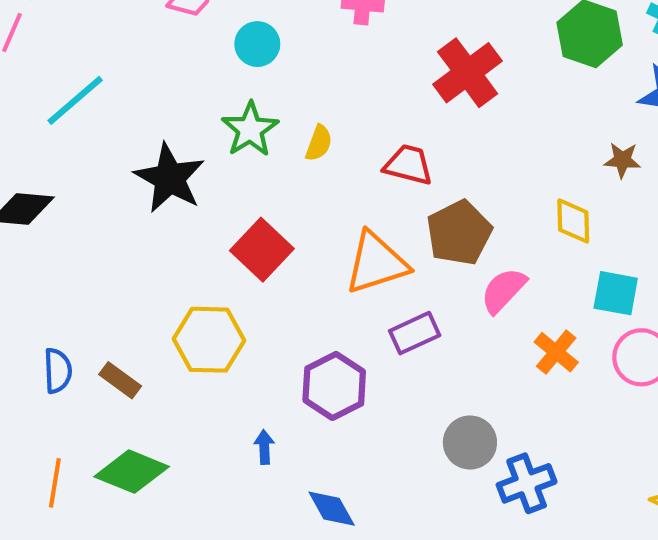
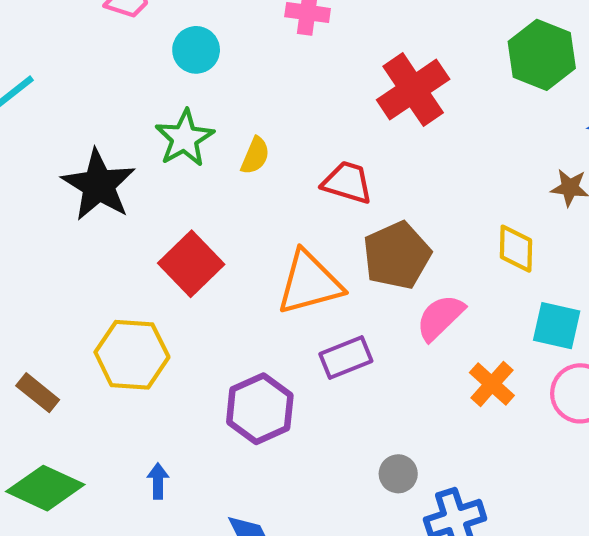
gray circle: (470, 442) -> (398, 474), size x0.7
blue arrow: (264, 447) -> (158, 481), moved

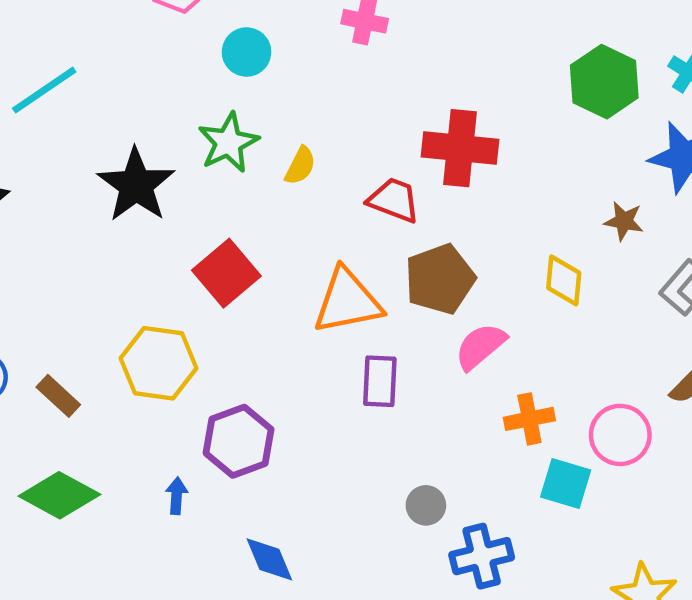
red cross: (413, 90) -> (460, 148), moved, turned 36
cyan square: (557, 326) -> (566, 483), moved
purple rectangle: (346, 358) -> (380, 381), turned -69
orange cross: (492, 384) -> (529, 419), turned 33
purple hexagon: (260, 409) -> (239, 441), moved

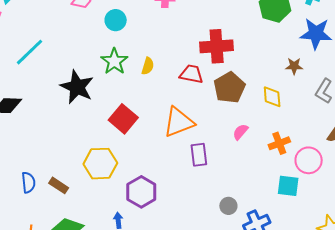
brown pentagon: (440, 279) -> (229, 88), moved
pink semicircle: (480, 346) -> (240, 132), size x0.7
orange cross: (529, 419) -> (279, 143), moved

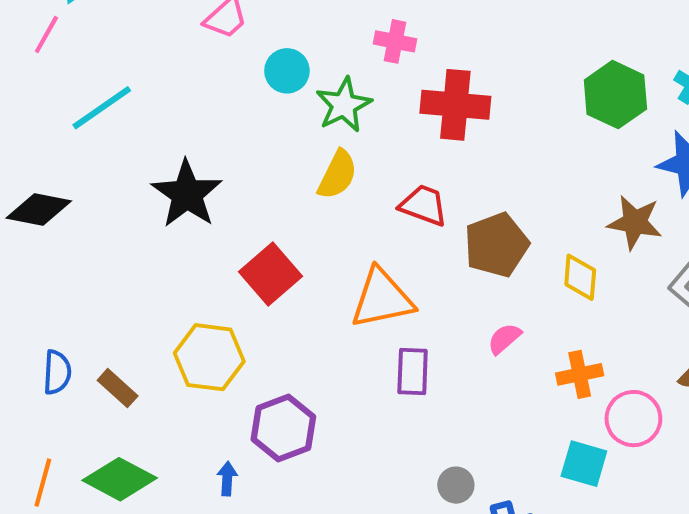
red cross: (217, 46) -> (455, 105), moved
green star: (114, 61) -> (344, 105), moved
yellow semicircle: (148, 66) -> (337, 175), size x1.4
brown star: (294, 66) -> (635, 222), size x1.5

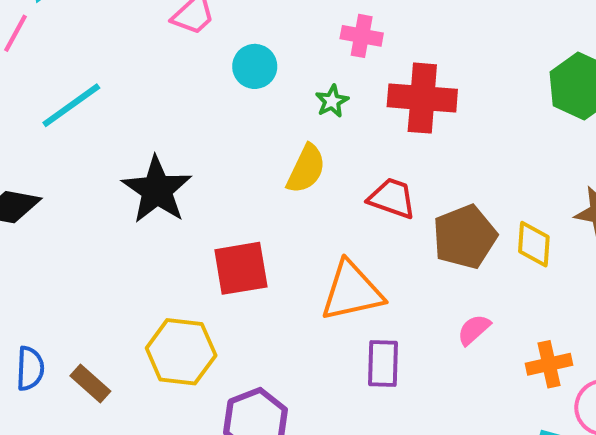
green star: (344, 105) -> (332, 101), moved, size x0.6
red square: (271, 274) -> (241, 268), turned 32
yellow diamond: (580, 277) -> (534, 244), moved

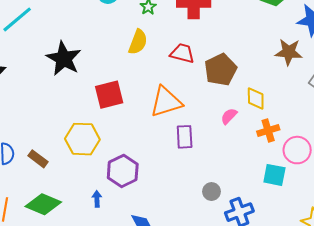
yellow diamond: (534, 244) -> (256, 99), moved

